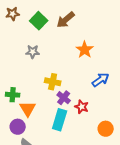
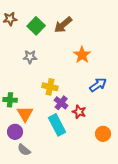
cyan rectangle: (60, 120) -> (57, 125), turned -45

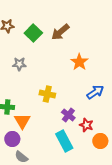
gray star: (30, 57) -> (19, 64), moved
purple cross: (61, 103) -> (68, 115), moved
red star: (79, 112) -> (86, 125), moved
cyan rectangle: (57, 125) -> (64, 141), moved

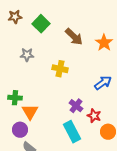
brown arrow: (60, 32) -> (74, 37), moved, turned -96
orange star: (79, 62) -> (104, 43), moved
yellow cross: (47, 94) -> (60, 69), moved

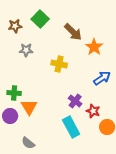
brown star: (15, 17) -> (15, 26), moved
orange star: (104, 43) -> (94, 47), moved
purple circle: (20, 130) -> (10, 116), moved

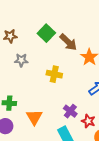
green square: (40, 19) -> (46, 33), moved
orange triangle: (29, 107) -> (34, 117), moved

